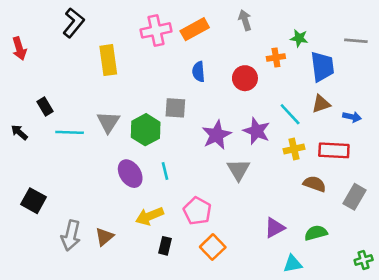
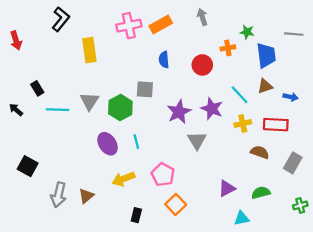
black rectangle: (165, 246) -> (136, 215), moved
green cross: (364, 260) -> (300, 205), moved

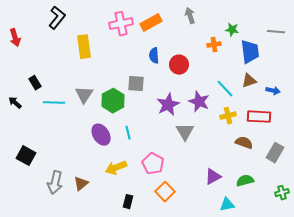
red circle: (202, 65) -> (179, 65), moved

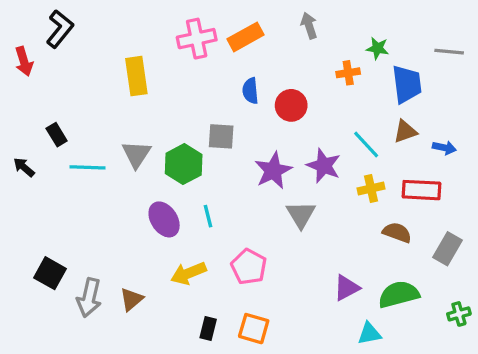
black L-shape: (57, 18) -> (60, 29), moved
black square: (26, 156) -> (50, 273), moved
green semicircle: (245, 181) -> (399, 294), size x1.4
orange square: (165, 192) -> (254, 329), moved, turned -30

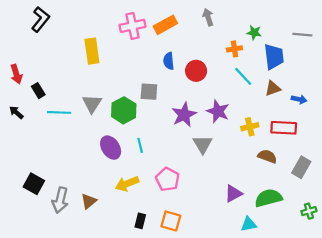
red arrow: (24, 61) -> (16, 74), moved
cyan line: (366, 144) -> (243, 76), moved

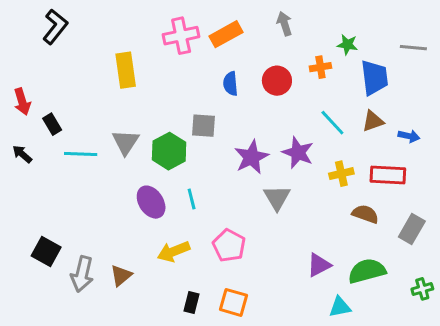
red circle: (196, 71) -> (277, 81), moved
cyan line: (243, 76) -> (332, 123), moved

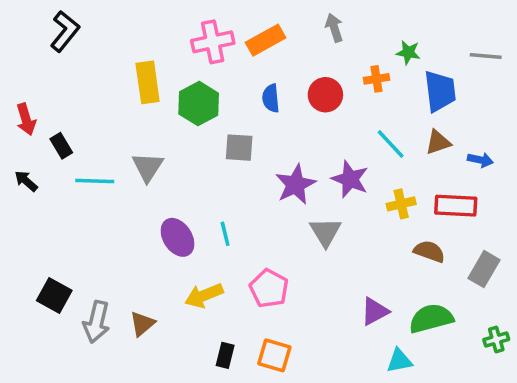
green hexagon: (169, 151) -> (199, 104), moved

